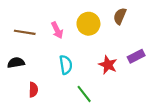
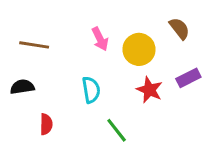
brown semicircle: (120, 16) -> (179, 28), moved, turned 119
yellow circle: (88, 24) -> (139, 49), moved
pink arrow: (57, 30) -> (100, 39), moved

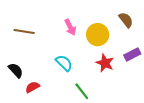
black semicircle: (22, 87) -> (16, 70), moved, turned 56
cyan semicircle: (91, 90) -> (64, 63), turned -36
red semicircle: (46, 124) -> (32, 87), turned -120

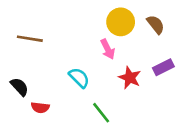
pink arrow: (70, 27) -> (108, 49), moved
yellow circle: (98, 35) -> (121, 22), moved
red semicircle: (32, 87) -> (40, 107), turned -144

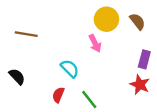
purple rectangle: (163, 67) -> (144, 59), turned -48
red star: (130, 78) -> (140, 85), moved
red semicircle: (40, 107) -> (58, 95), moved, turned 105

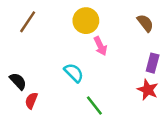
yellow circle: (106, 19) -> (86, 21), moved
brown line: (26, 34) -> (28, 22), moved, turned -65
red semicircle: (58, 95) -> (31, 101), moved

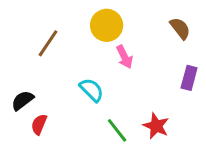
brown line: (28, 22) -> (48, 43), moved
black semicircle: (18, 81) -> (23, 100), turned -84
red star: (148, 90) -> (156, 126), moved

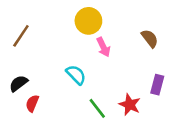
brown semicircle: (180, 28) -> (150, 38), moved
brown line: (48, 43) -> (21, 36), moved
purple rectangle: (189, 78) -> (157, 85), moved

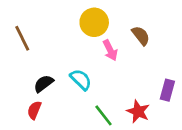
brown line: (21, 36) -> (22, 38), turned -60
brown semicircle: (150, 38) -> (141, 36), moved
black semicircle: (18, 83) -> (44, 84), moved

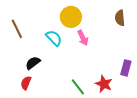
brown semicircle: (141, 36) -> (120, 18), moved, turned -147
cyan semicircle: (81, 80) -> (54, 38), moved

